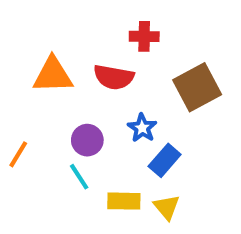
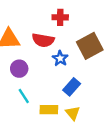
blue star: (142, 128) -> (60, 58), moved
purple circle: (87, 140) -> (19, 69), moved

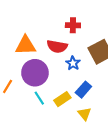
purple circle: (19, 69) -> (35, 73), size x1.6
yellow rectangle: (49, 110) -> (62, 99), moved, turned -35

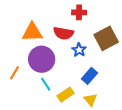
yellow rectangle: (62, 99) -> (66, 95), moved

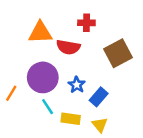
orange triangle: (32, 32) -> (40, 33), moved
blue star: (79, 50) -> (77, 85), moved
yellow rectangle: (66, 95) -> (71, 119), turned 42

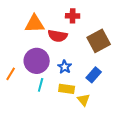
blue rectangle: (99, 97) -> (94, 75), moved
cyan line: (48, 107) -> (41, 85), turned 48
yellow rectangle: (71, 119) -> (67, 89), moved

